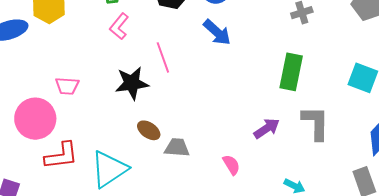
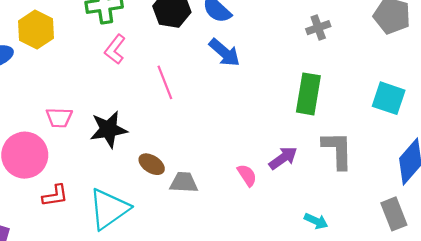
black star: (132, 83) -> (109, 129), moved
red L-shape: (61, 156) -> (55, 196), size x0.7
pink semicircle: (231, 165) -> (247, 175), moved

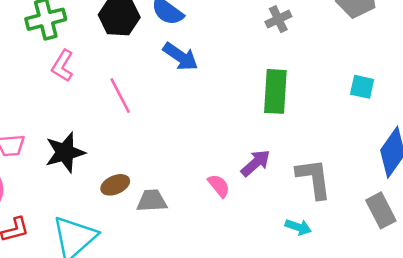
cyan square: (389, 98) -> (362, 87), size x0.7
gray L-shape: (337, 150) -> (314, 178), moved
brown ellipse: (152, 164) -> (115, 185), turned -50

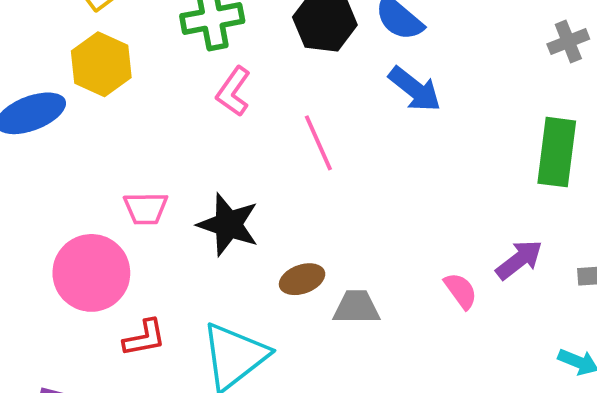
black star: (65, 152) -> (228, 225), turned 30

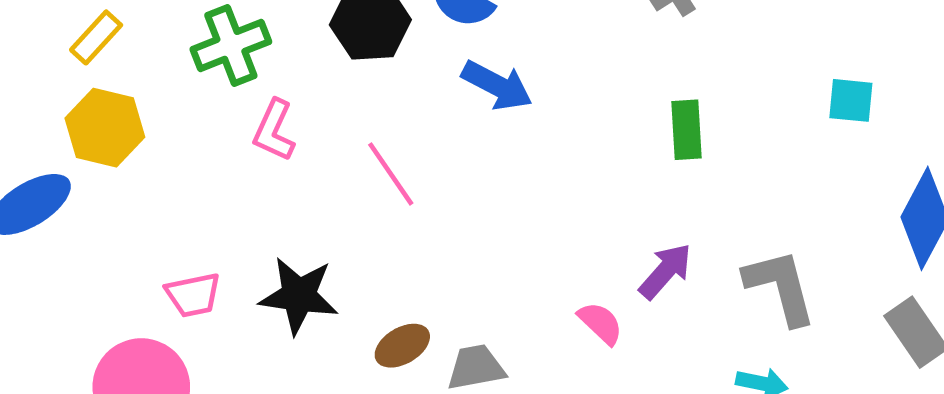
green rectangle: (557, 152) -> (686, 130), size x0.7

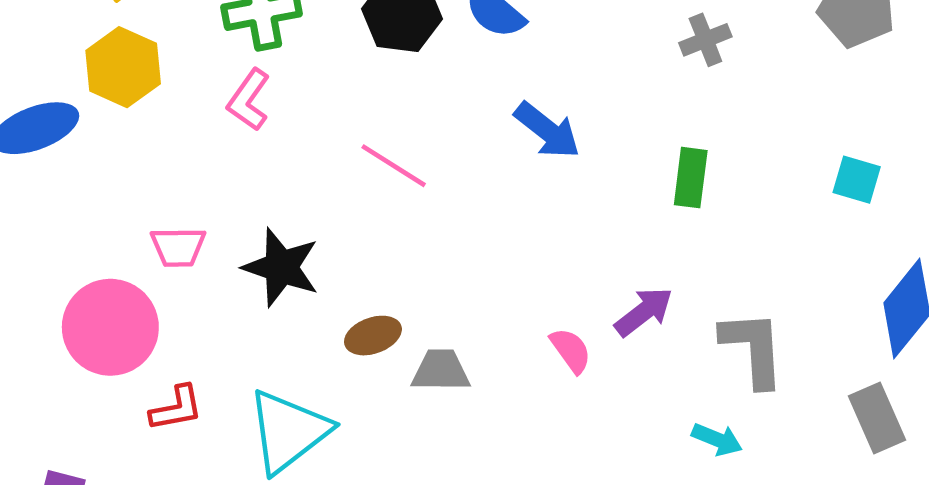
blue arrow: (497, 85) -> (547, 130), moved
pink L-shape: (274, 130) -> (249, 100), moved
pink line: (391, 174) -> (394, 166), turned -34

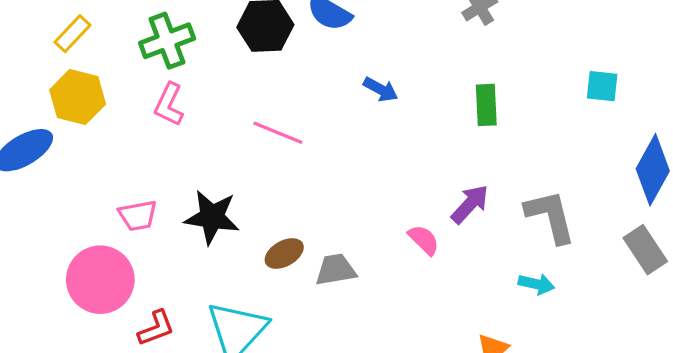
blue arrow: (547, 130) -> (381, 89), size x0.7

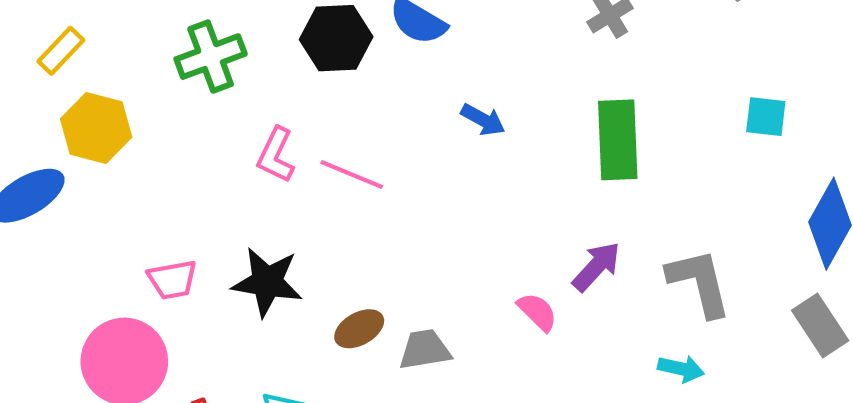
yellow rectangle: (72, 34) -> (61, 51), moved
pink L-shape: (169, 105) -> (276, 155), moved
green rectangle: (486, 105) -> (618, 140), size x1.5

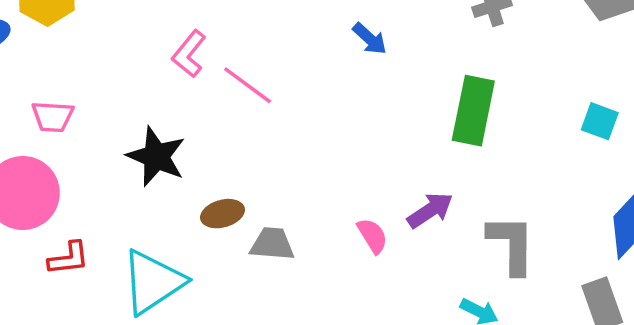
blue arrow: (483, 120) -> (370, 39), moved
pink trapezoid: (172, 280) -> (53, 117), moved

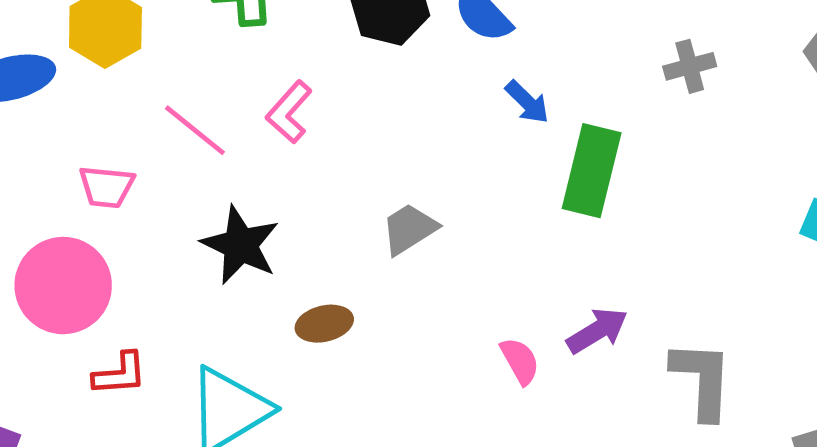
pink line: (248, 85) -> (195, 130), moved
green rectangle: (473, 111) -> (592, 171), moved
gray trapezoid: (272, 244) -> (409, 229), moved, turned -39

